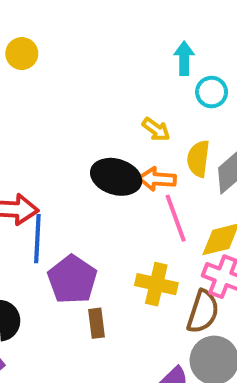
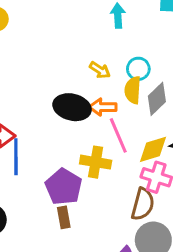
cyan circle: (212, 92) -> (138, 69), moved
purple pentagon: (72, 279) -> (64, 187), moved
yellow cross: (156, 284) -> (96, 162), moved

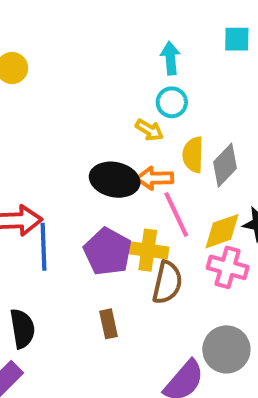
cyan circle: (138, 69) -> (172, 102), moved
purple pentagon: (64, 187) -> (108, 252), moved
brown semicircle: (143, 204) -> (167, 283), moved

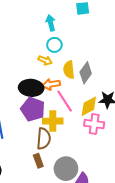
purple pentagon: (108, 252) -> (33, 109), moved
brown semicircle: (167, 283) -> (44, 139), moved
gray circle: (226, 349) -> (66, 169), moved

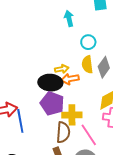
cyan circle: (54, 45) -> (88, 42), moved
yellow arrow: (45, 60) -> (62, 69), moved, turned -32
pink line: (65, 101) -> (89, 135), moved

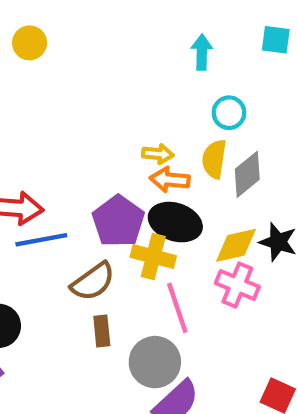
black ellipse: (50, 83) -> (175, 222), moved
blue line: (20, 121) -> (41, 240), turned 75
brown semicircle: (63, 132) -> (93, 282), moved, turned 35

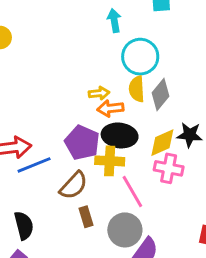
cyan circle: (229, 113) -> (140, 57), size x1.6

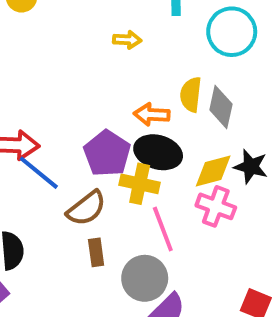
cyan circle: (140, 57) -> (232, 32), moved
yellow arrow: (99, 93) -> (127, 40), moved
gray diamond: (160, 95) -> (221, 107), turned -36
blue line: (34, 165) -> (39, 173), turned 52

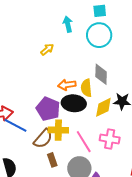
yellow arrow: (127, 40) -> (47, 49), turned -32
yellow semicircle: (191, 95) -> (86, 88), moved
yellow cross: (140, 184) -> (58, 130), moved
pink cross: (216, 206) -> (110, 139), moved

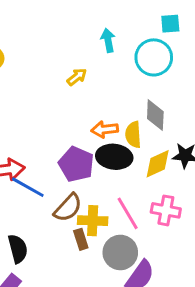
cyan square: (100, 11) -> (170, 24), moved
yellow cross: (58, 130) -> (93, 221), moved

